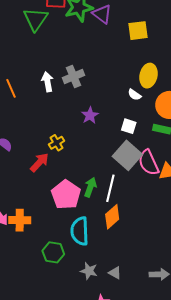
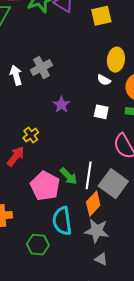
gray square: (127, 155) -> (113, 184), moved
green arrow: (90, 187) -> (69, 176), turned 120
gray star: (89, 271) -> (97, 231), moved, size x1.4

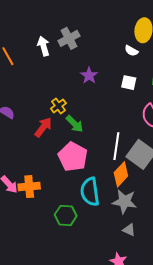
green arrow: (69, 176) -> (74, 124), moved

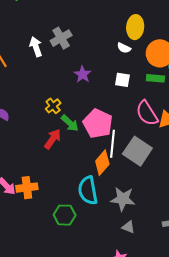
red arrow: (43, 127) -> (53, 139), moved
pink pentagon: (73, 157) -> (98, 124), moved
orange diamond: (121, 174) -> (102, 163), moved

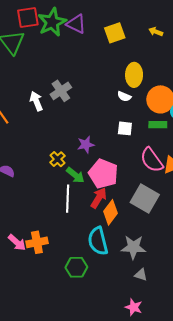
purple star: (83, 74) -> (86, 145), moved, turned 30
red arrow: (53, 139) -> (99, 198), moved
white line: (113, 144) -> (68, 199), moved

